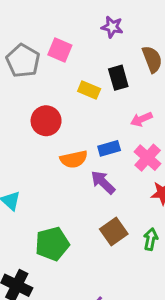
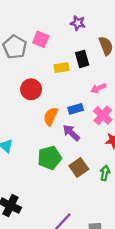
yellow rectangle: (89, 90) -> (61, 68), turned -32
orange semicircle: (74, 159) -> (51, 116), turned 126
green pentagon: (52, 244) -> (50, 158), moved

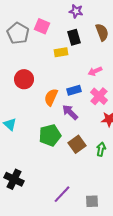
black rectangle: (82, 59) -> (74, 37), moved
red circle: (31, 89) -> (24, 79), moved

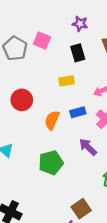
yellow rectangle: (61, 52) -> (67, 81), moved
purple arrow: (70, 112) -> (88, 147), moved
brown square: (77, 144) -> (81, 209), moved

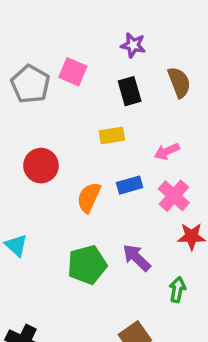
purple arrow: (88, 147) -> (137, 258), moved

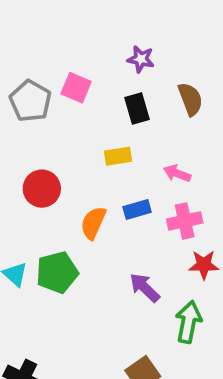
pink arrow: (167, 151) -> (177, 173), turned 45
pink cross: (174, 196) -> (185, 221), turned 36
green pentagon: (87, 265) -> (57, 272), moved
green arrow: (177, 290) -> (188, 322), size x1.5

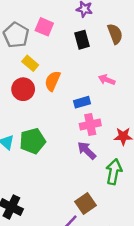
yellow rectangle: (118, 156) -> (30, 63), moved, turned 49
pink cross: (185, 221) -> (90, 125), moved
orange semicircle: (93, 223) -> (53, 81), moved

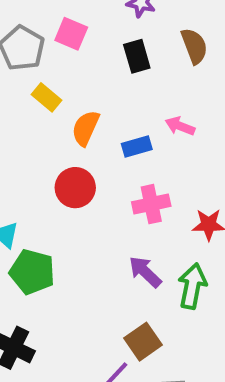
red circle: (23, 89) -> (75, 188), moved
blue rectangle: (82, 102) -> (137, 147), moved
green pentagon: (33, 141) -> (32, 272), moved, turned 30
purple arrow: (87, 150) -> (145, 272), moved

